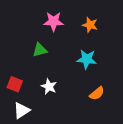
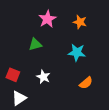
pink star: (54, 21) -> (47, 19), turned -30

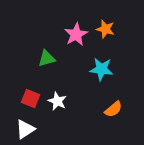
pink star: (47, 19) -> (76, 34), moved
red square: (13, 75) -> (31, 99), moved

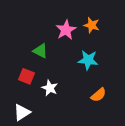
green triangle: (47, 58) -> (40, 51), turned 42
red square: (31, 99) -> (26, 76), moved

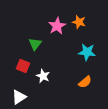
green triangle: (40, 51) -> (35, 44), turned 40
cyan star: (88, 60) -> (87, 52), moved

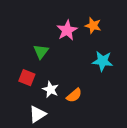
orange semicircle: (85, 82) -> (74, 95), moved
white triangle: (19, 97) -> (37, 114), moved

